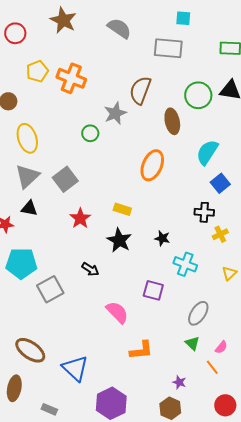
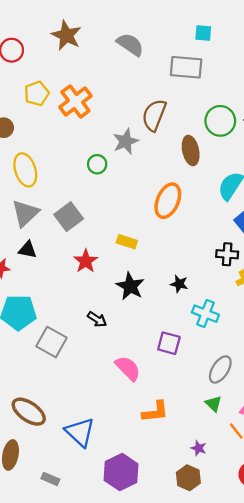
orange cross: (71, 78) -> (75, 101), turned 32
yellow rectangle: (122, 209) -> (127, 242), moved
gray square: (50, 289) -> (52, 342), turned -32

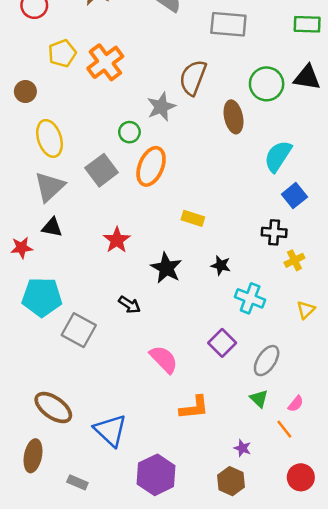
orange ellipse: (168, 201) -> (151, 166), moved
gray square: (69, 217) -> (102, 170), moved
yellow rectangle: (127, 242) -> (193, 218), moved
purple square: (169, 343) -> (222, 343), moved, turned 30

